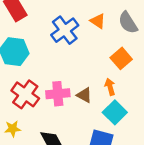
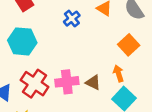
blue cross: (65, 30) -> (72, 19), size x0.6

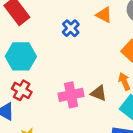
red cross: (35, 84) -> (22, 90), moved, size x0.7

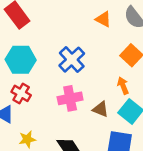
blue cross: (71, 28) -> (72, 60), moved, size x1.5
brown triangle: (99, 93) -> (101, 109), moved

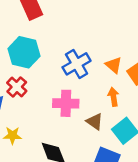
orange triangle: (103, 19) -> (114, 65), moved
orange arrow: (123, 86) -> (113, 97), moved

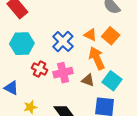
red cross: (17, 87) -> (40, 69), moved
orange arrow: (113, 97) -> (97, 58), size x1.6

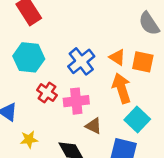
orange square: (111, 36) -> (143, 62), turned -36
brown triangle: (88, 80) -> (94, 126), moved

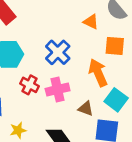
orange triangle: (117, 57) -> (91, 22), moved
brown triangle: (94, 126) -> (86, 109), moved

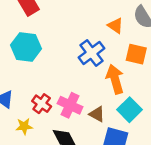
blue cross: (58, 52) -> (92, 53), moved
red cross: (30, 85) -> (42, 104), moved
pink cross: (58, 90) -> (70, 105), moved, turned 30

